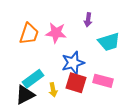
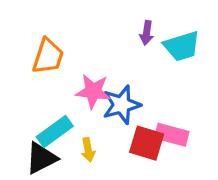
pink star: (56, 33) -> (93, 91), moved
cyan trapezoid: (109, 42) -> (182, 46), moved
red square: (76, 83) -> (147, 143), moved

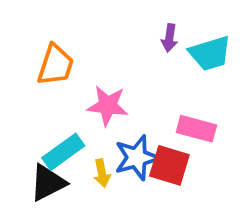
blue star: (122, 105) -> (137, 158), moved
pink rectangle: (172, 135) -> (196, 129), moved

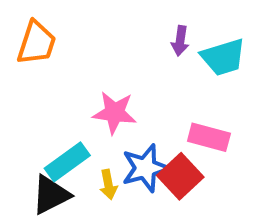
orange trapezoid: (56, 65) -> (36, 43), moved
red square: (169, 165) -> (180, 176), turned 30

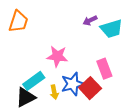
purple arrow: (180, 41) -> (90, 20), turned 56
pink rectangle: (209, 137) -> (104, 69), turned 54

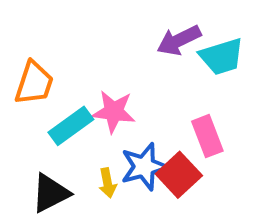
purple arrow: (90, 20) -> (179, 40), size x1.5
orange trapezoid: (18, 21) -> (34, 83), moved
cyan rectangle: (34, 81) -> (71, 126), moved

